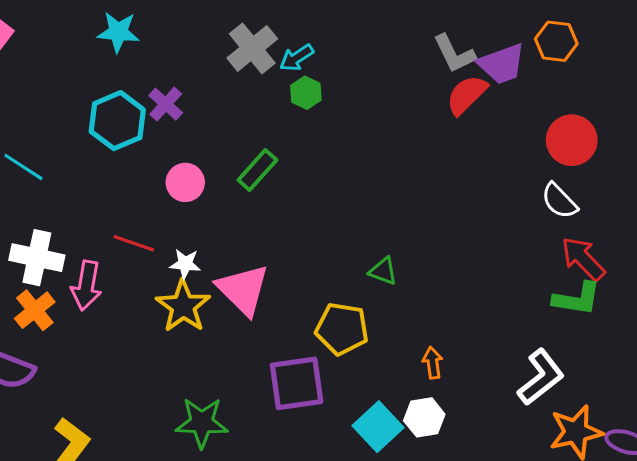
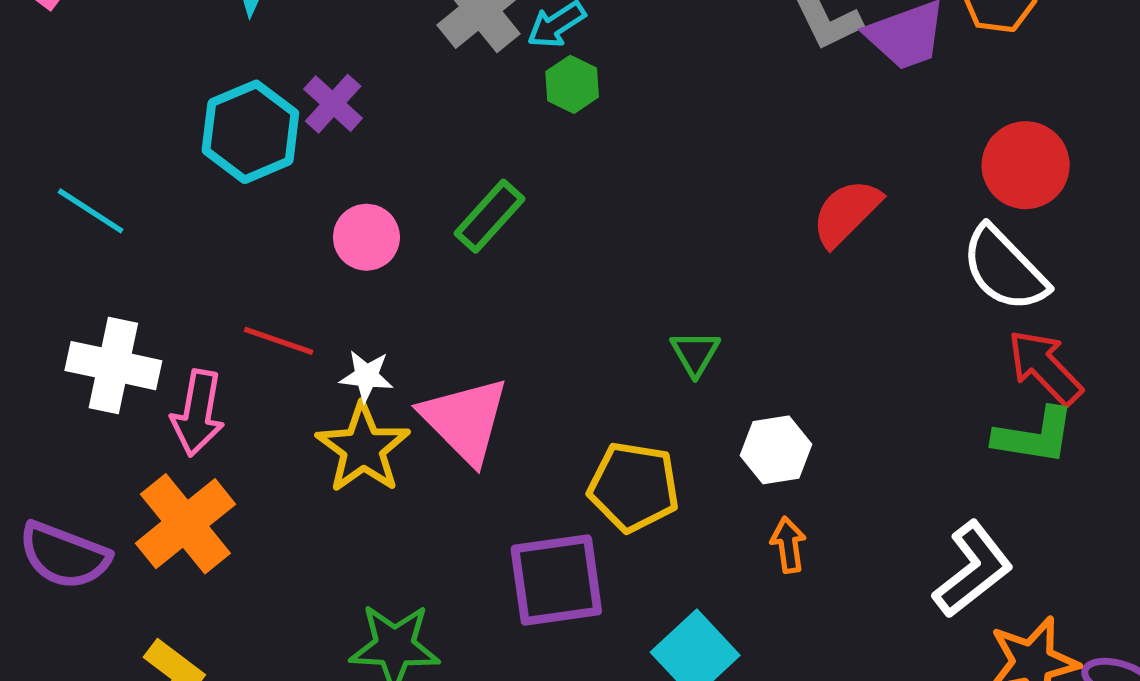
red semicircle: (467, 95) -> (846, 213), moved
white semicircle: (559, 201) -> (1004, 269), size x1.4
green triangle: (383, 271) -> (695, 353), moved, turned 40
orange cross: (35, 310) -> (185, 524), moved, size x1.4
white hexagon: (424, 417) -> (776, 450), moved

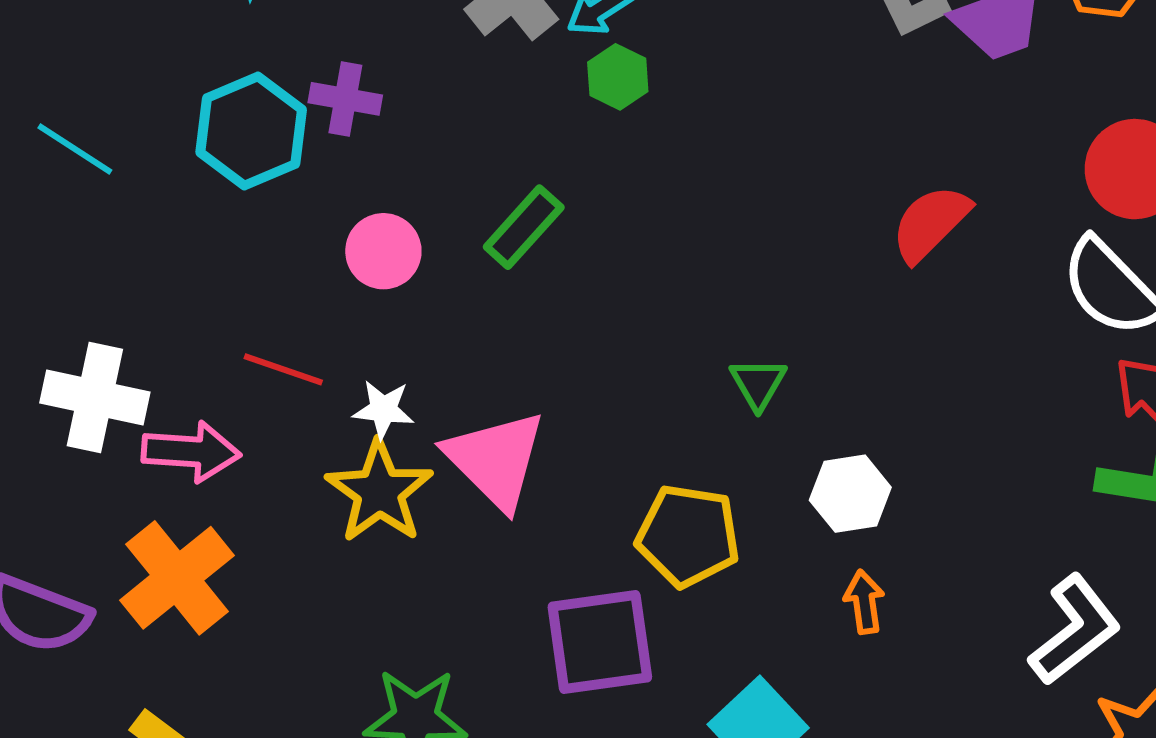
purple cross: (333, 104) -> (345, 99), turned -32
cyan line: (91, 211) -> (75, 149), moved
pink arrow: (198, 413) -> (191, 452), turned -96

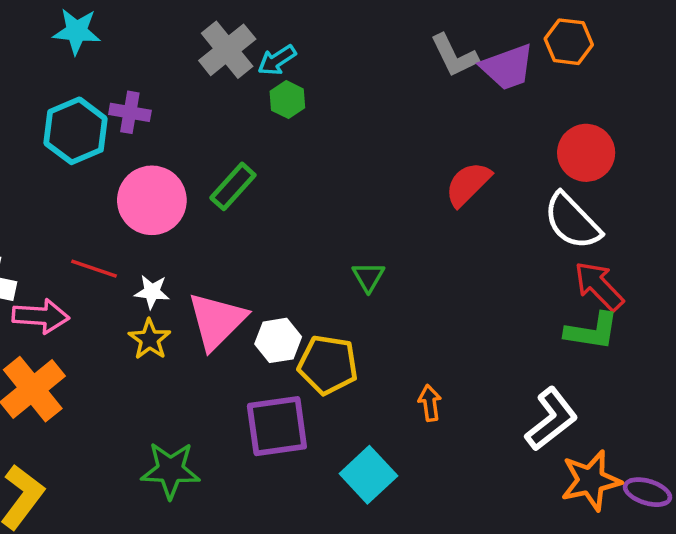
pink circle: (383, 251) -> (152, 200), size x1.6
pink triangle: (496, 460) -> (217, 321), turned 30
yellow star: (379, 492) -> (150, 339), size x0.7
white hexagon: (850, 494) -> (278, 340), moved

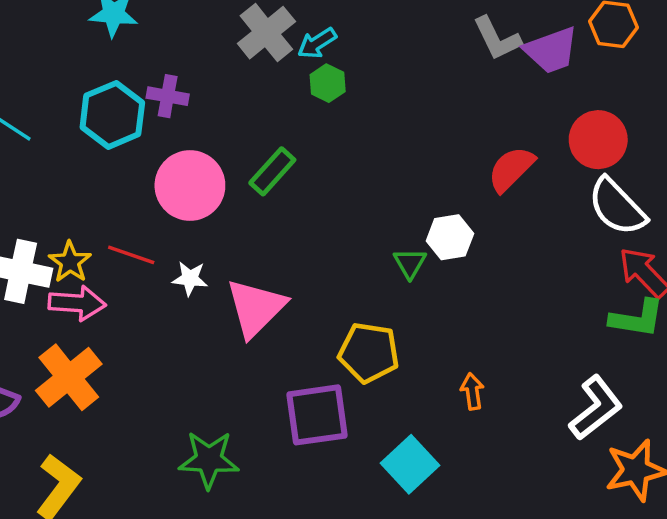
red circle: (586, 153) -> (598, 140), moved
yellow star: (150, 339) -> (70, 262), moved
white hexagon: (278, 340) -> (450, 237), moved

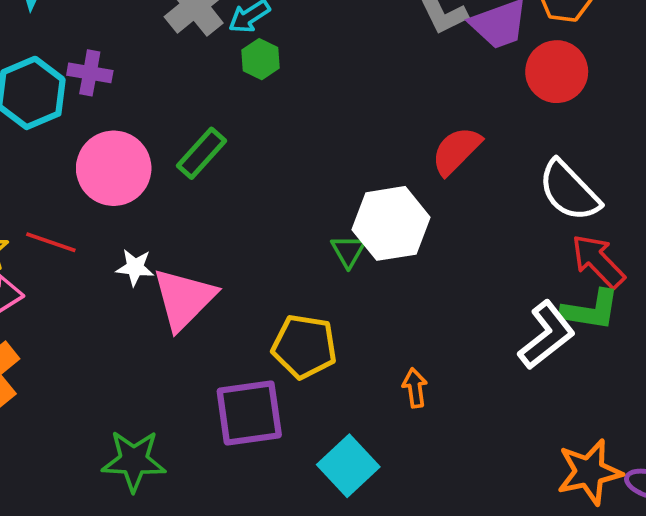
red circle: (598, 140) -> (557, 72), moved
white hexagon: (450, 237) -> (391, 223), size x1.5
white star: (190, 278) -> (135, 267), moved
white L-shape: (596, 408) -> (547, 335), moved

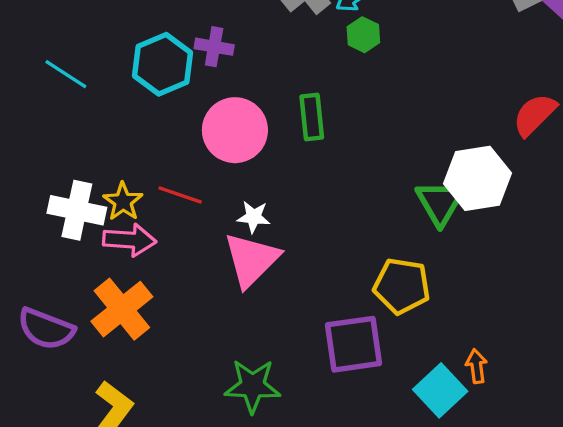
green rectangle: (202, 153) -> (312, 117), turned -48
green triangle: (348, 251) -> (440, 203), size x1.6
pink triangle: (184, 299) -> (251, 260), moved
orange arrow: (415, 388) -> (476, 366), moved

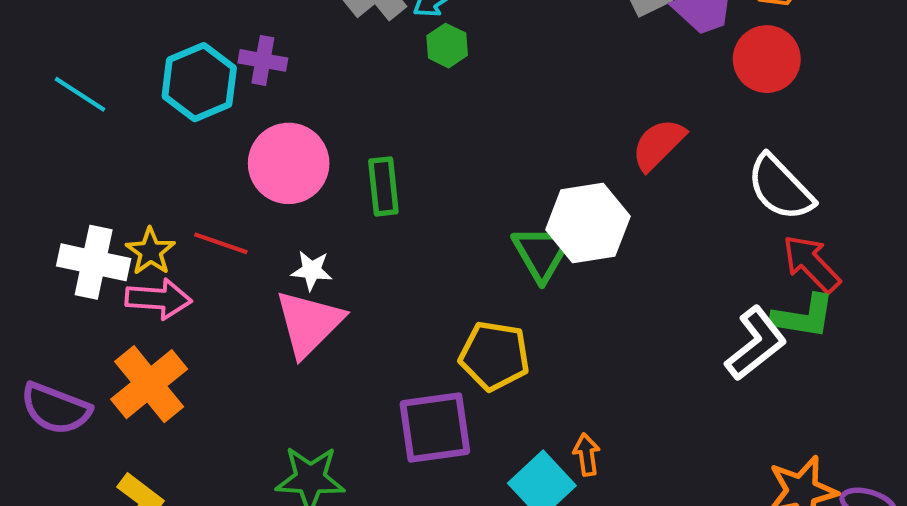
green rectangle: (312, 117) -> (383, 186), moved

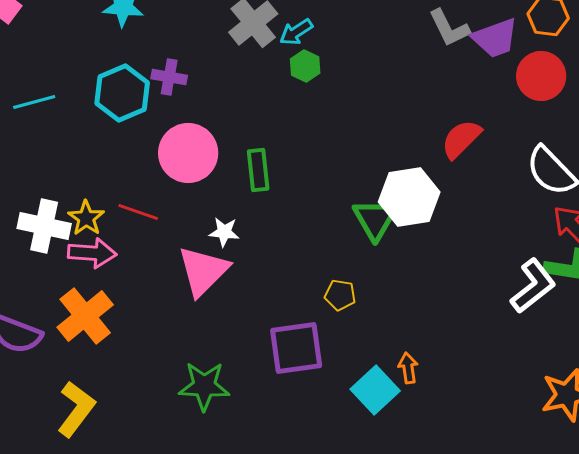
cyan line: (80, 94) -> (34, 102), turned -48
white star: (312, 270) -> (224, 232), moved
yellow pentagon: (495, 356) -> (340, 295), size x0.6

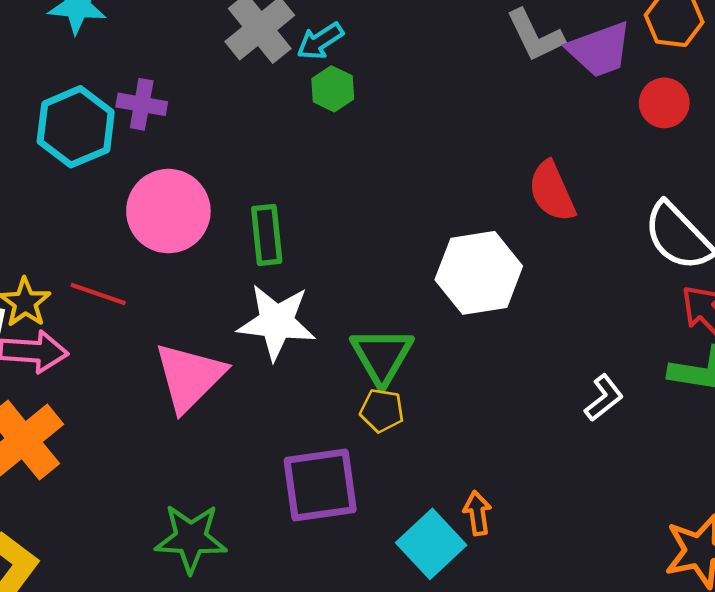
red circle: (541, 76) -> (664, 103), size x0.7
red semicircle: (461, 139) -> (552, 191), turned -69
green triangle: (375, 219) -> (382, 356), moved
white star: (224, 232) -> (277, 322), moved, size x1.8
white L-shape: (533, 286) -> (604, 398), moved, size x0.6

